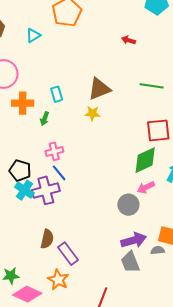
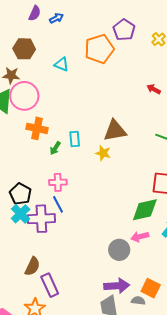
cyan triangle: (33, 35) -> (62, 64), turned 42
cyan rectangle: (57, 94) -> (75, 139), moved

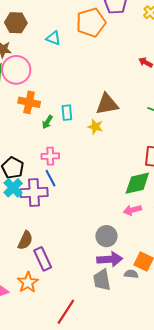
gray circle: (119, 250) -> (106, 236), moved

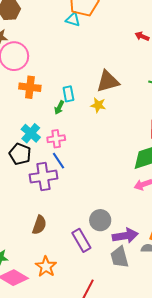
cyan triangle: (53, 38) -> (73, 19), moved
green arrow: (47, 122) -> (59, 107), moved
cyan cross: (13, 188) -> (31, 133), moved
gray circle: (106, 236) -> (100, 220), moved
purple rectangle: (43, 259) -> (81, 240), moved

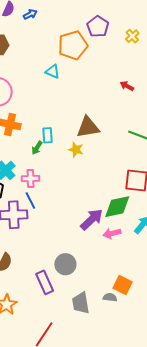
cyan triangle: (73, 19) -> (53, 71), moved
purple arrow: (125, 236) -> (92, 219), moved, turned -40

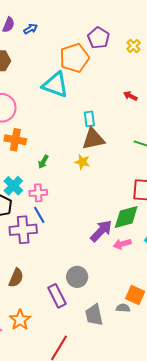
cyan triangle: (53, 71) -> (55, 85), size x1.8
cyan rectangle: (48, 135) -> (89, 119), moved

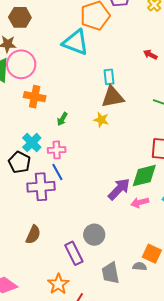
orange star: (20, 320) -> (58, 284), moved

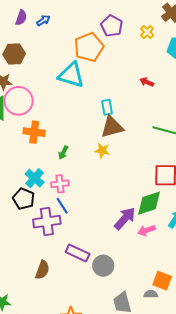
purple rectangle: (74, 253) -> (78, 253), moved, turned -35

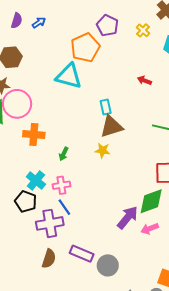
brown semicircle: (42, 270) -> (49, 259), moved

